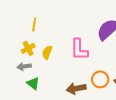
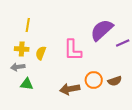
yellow cross: (28, 48) -> (22, 49), turned 32
green triangle: (33, 83) -> (27, 84), turned -32

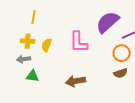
orange circle: (94, 80) -> (122, 53), moved

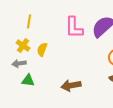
yellow cross: (28, 41) -> (23, 45), turned 32
pink L-shape: (79, 42) -> (74, 27), moved

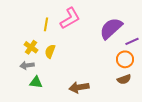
yellow line: (29, 21) -> (46, 24), moved
pink L-shape: (74, 27) -> (70, 18), moved, turned -120

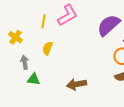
yellow cross: (31, 47) -> (16, 37), moved
gray arrow: (27, 65) -> (25, 62), turned 88

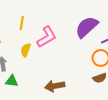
pink L-shape: (68, 15) -> (47, 37), moved

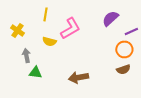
purple semicircle: (87, 27) -> (110, 18), size x0.7
yellow semicircle: (26, 50) -> (49, 41), turned -96

